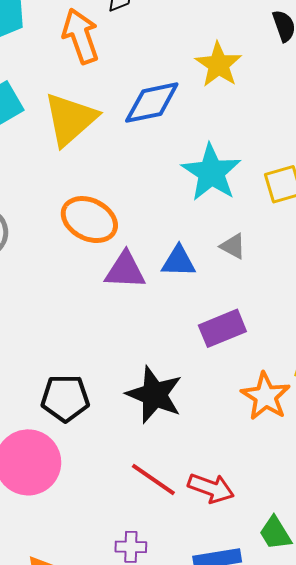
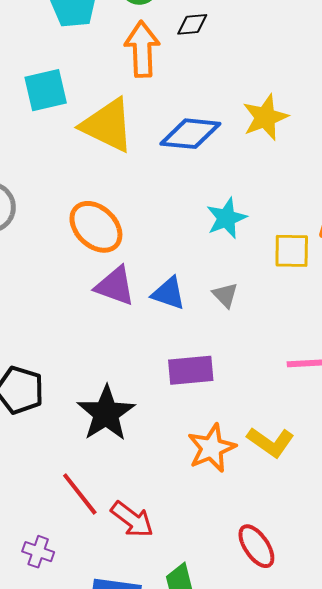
yellow triangle: (70, 119) -> (108, 125), turned 50
cyan star: (211, 172) -> (226, 218), size x0.7

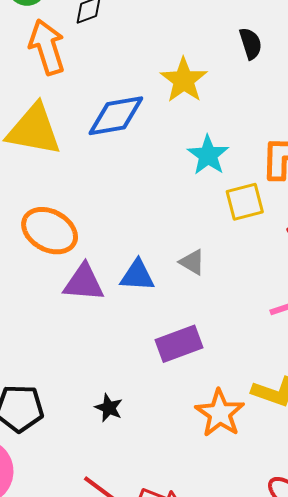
cyan star: (226, 218) -> (208, 155), moved
black star: (106, 413) -> (109, 408), size x0.5

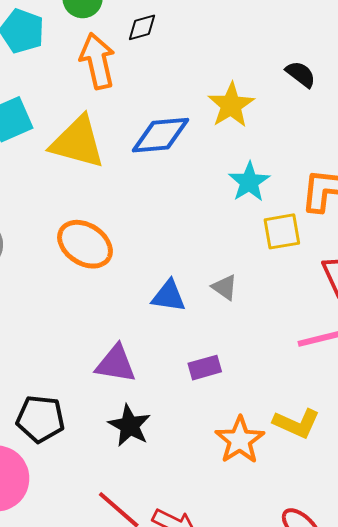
black semicircle: (251, 44) -> (301, 74), turned -40
purple triangle: (84, 283) -> (116, 364), moved
purple rectangle: (179, 344) -> (205, 368), size x0.7
black star: (109, 408) -> (130, 426), size x1.5

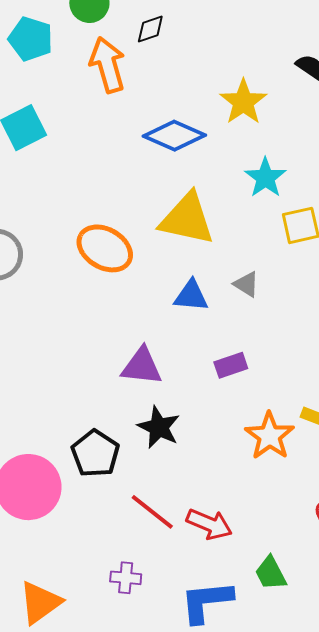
blue diamond: (160, 135) -> (174, 136), turned 32
yellow triangle: (78, 142) -> (187, 219), moved
black pentagon: (40, 419) -> (95, 454), moved, turned 30

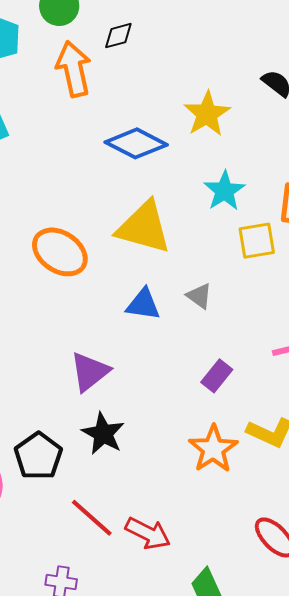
purple rectangle: (231, 365) -> (217, 376), moved, turned -36
purple triangle: (142, 366) -> (90, 372), turned -48

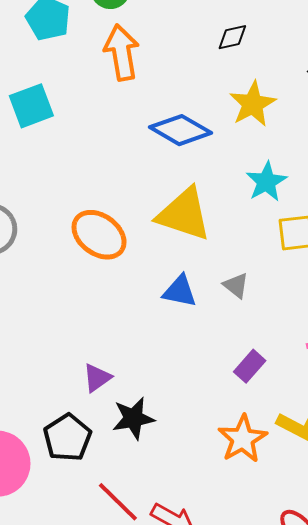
black diamond: (118, 36) -> (232, 37), moved
purple triangle: (90, 372) -> (97, 378), moved, size x0.7
black star: (103, 434) -> (133, 418), turned 30

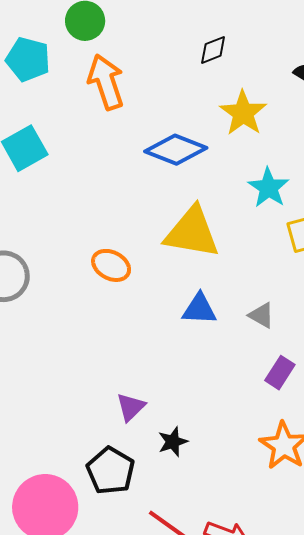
orange ellipse: (99, 235) -> (111, 265), size x0.7
gray triangle: (236, 286) -> (261, 315), moved
black star: (133, 418) -> (173, 442), size x0.7

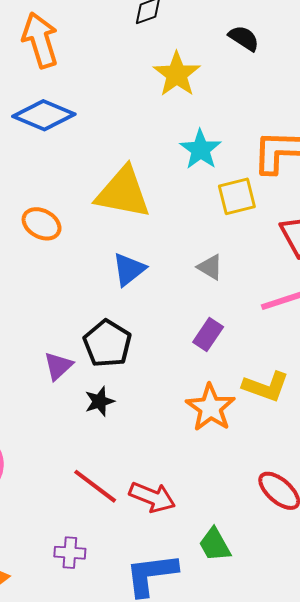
blue diamond: (176, 150) -> (44, 115), moved
blue triangle: (199, 309) -> (129, 269), turned -42
gray triangle: (261, 315) -> (210, 267), moved
black pentagon: (111, 471) -> (107, 343), moved

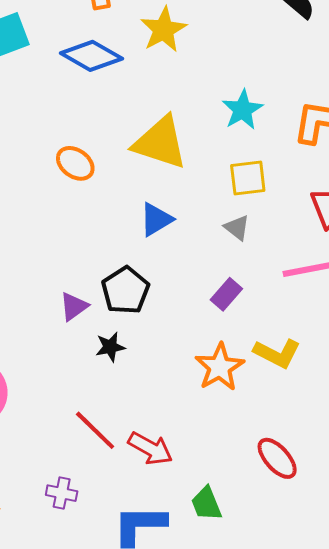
yellow star: (177, 74) -> (163, 30), moved
yellow square: (237, 196) -> (248, 178), moved

